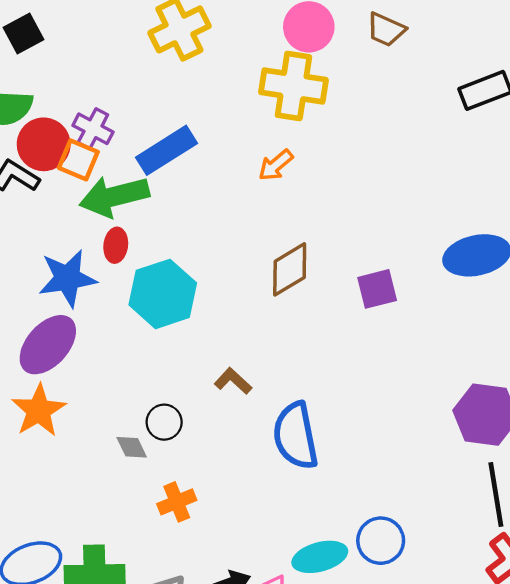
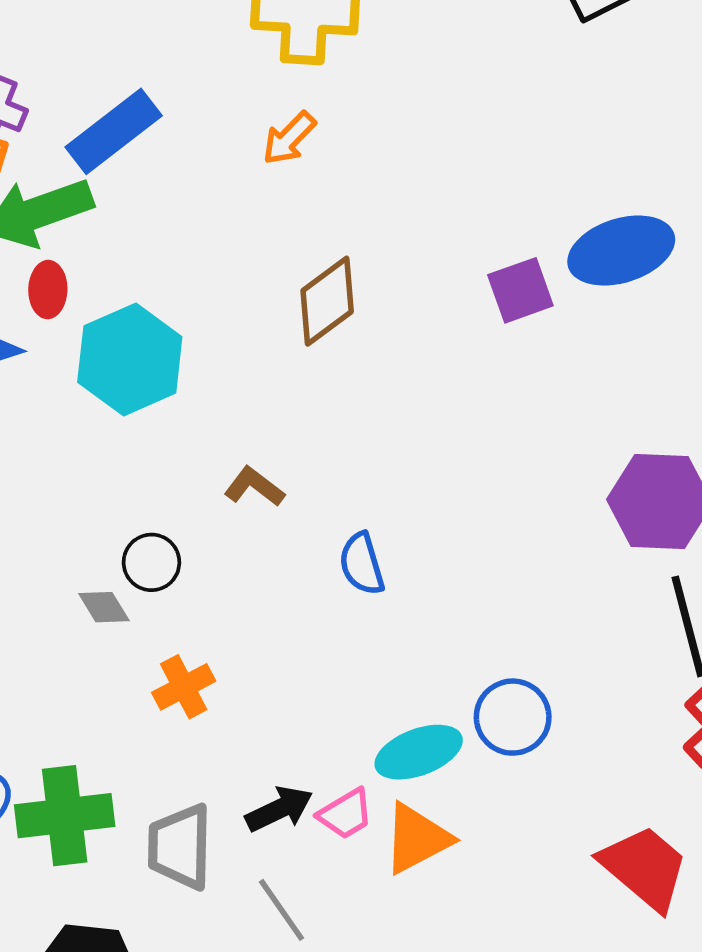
purple square: (377, 289) -> (520, 290), moved
blue semicircle: (296, 436) -> (362, 564), size x0.6

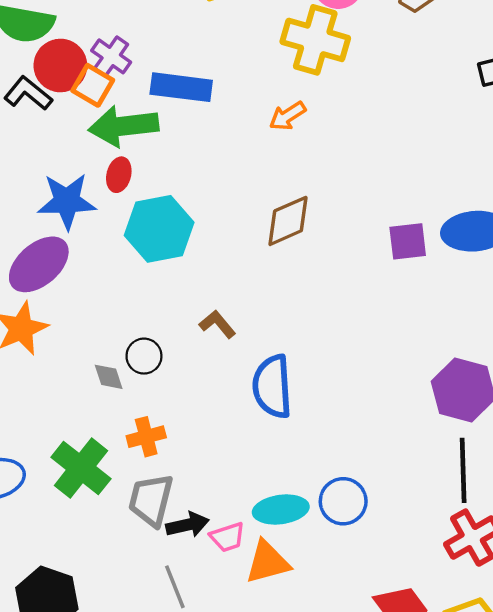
blue rectangle: (114, 131) -> (181, 87), turned 32
blue semicircle: (362, 564) -> (272, 386), size x1.6
green cross: (65, 816) -> (81, 468), moved, turned 32
gray trapezoid: (180, 847) -> (151, 500), moved

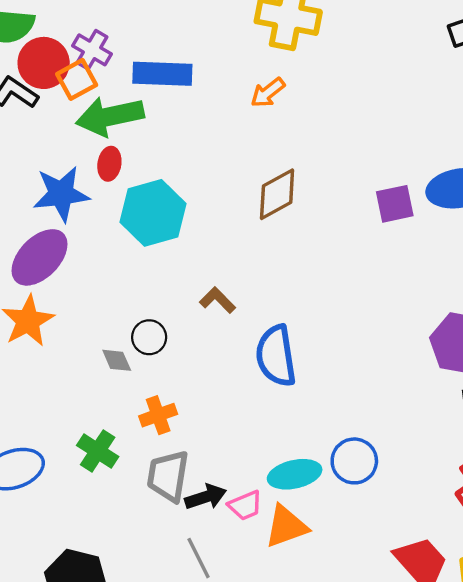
orange square: (93, 85) -> (77, 79), turned 36
green cross: (81, 468) -> (98, 451), size x0.7

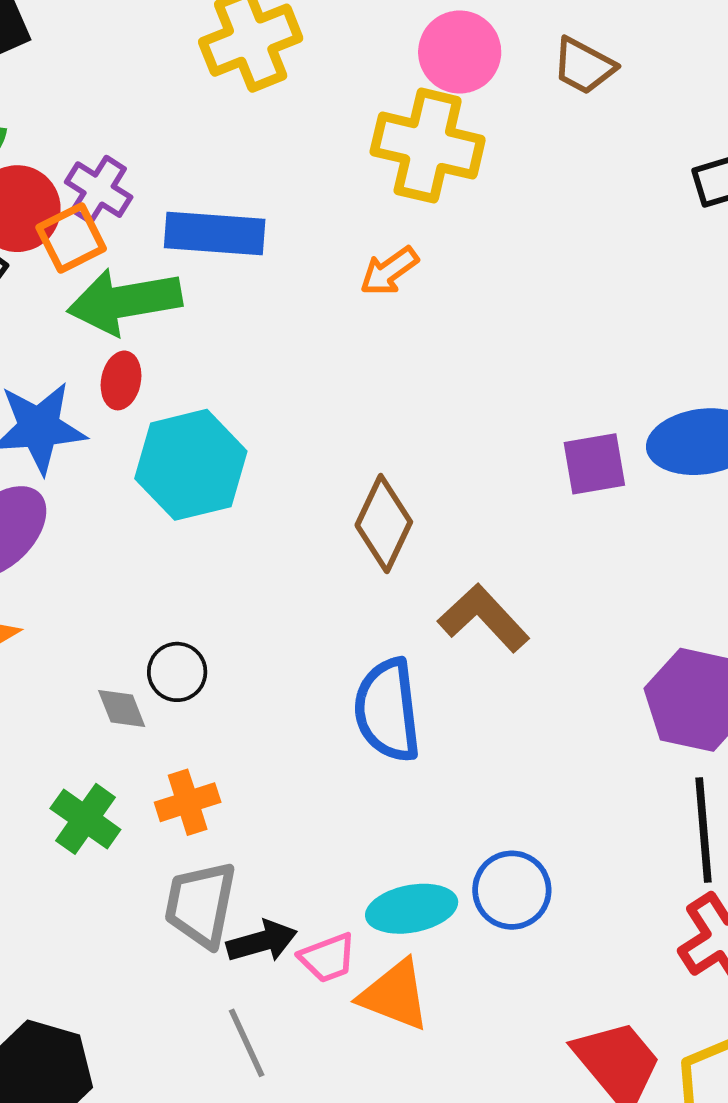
brown diamond: (277, 194) -> (384, 524), moved, turned -38
brown L-shape: (218, 300) -> (484, 618), moved, size x1.5
green cross: (98, 451) -> (85, 819), moved
orange triangle: (286, 526) -> (395, 995), turned 39

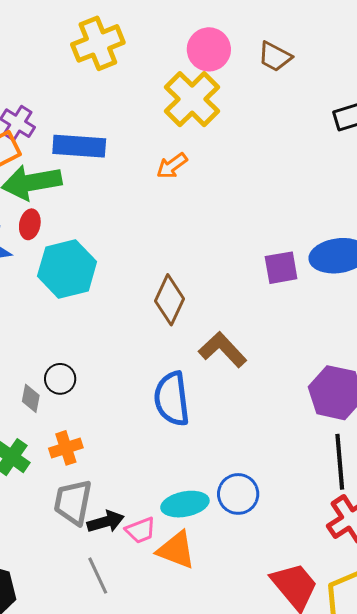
yellow cross: (428, 146) -> (192, 99), turned 32
gray diamond: (122, 708) -> (31, 398), turned 32

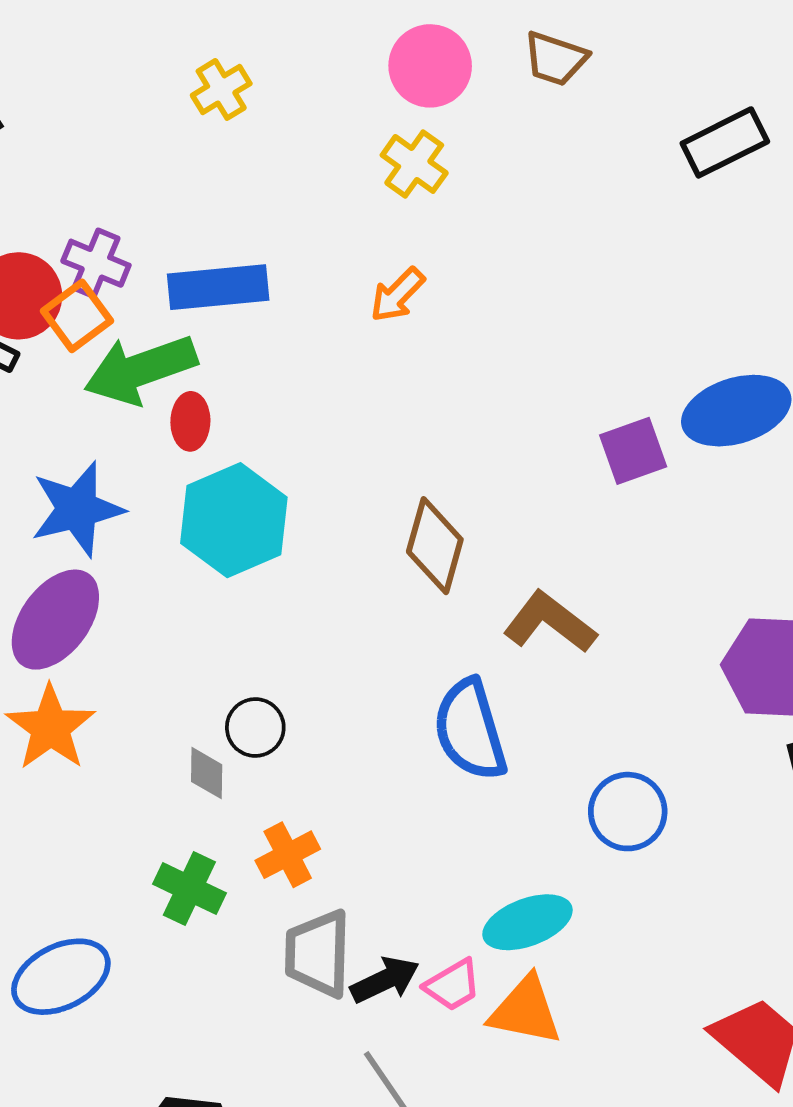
yellow cross: (98, 43) -> (221, 89), size x0.6
yellow cross: (192, 99) -> (414, 164), size x0.6
red ellipse: (30, 224) -> (190, 421), moved
blue circle: (238, 494) -> (628, 812), moved

